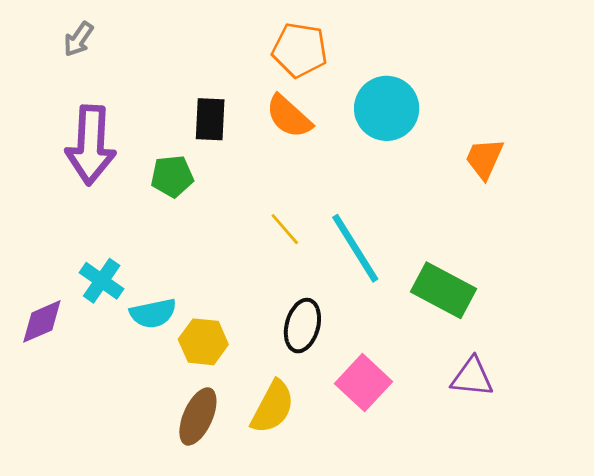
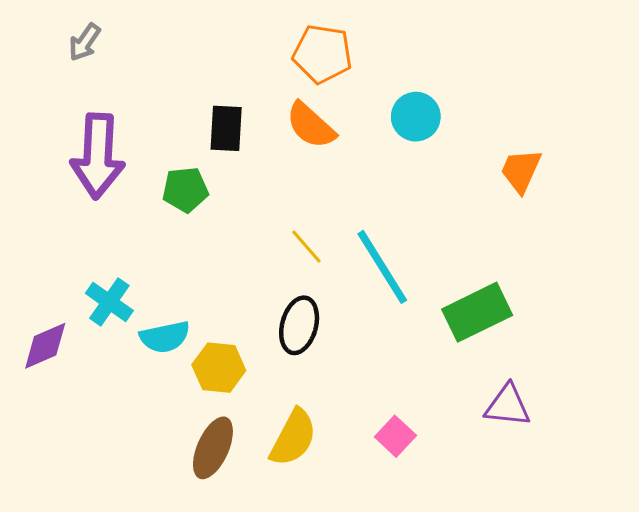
cyan circle: (387, 108) -> (416, 117), size x0.7
green rectangle: (444, 290) -> (477, 312), turned -54
black ellipse: (302, 326) -> (299, 325), moved
pink square: (364, 383) -> (395, 436), moved, size x0.7

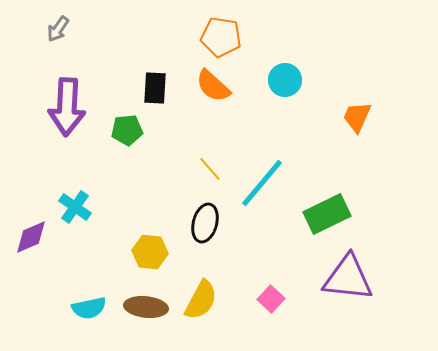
cyan line: (382, 267) -> (262, 183), turned 72
cyan semicircle: (165, 337) -> (89, 308), moved
purple triangle: (508, 406) -> (348, 278), size x1.6
brown ellipse: (213, 448) -> (146, 307), turned 72

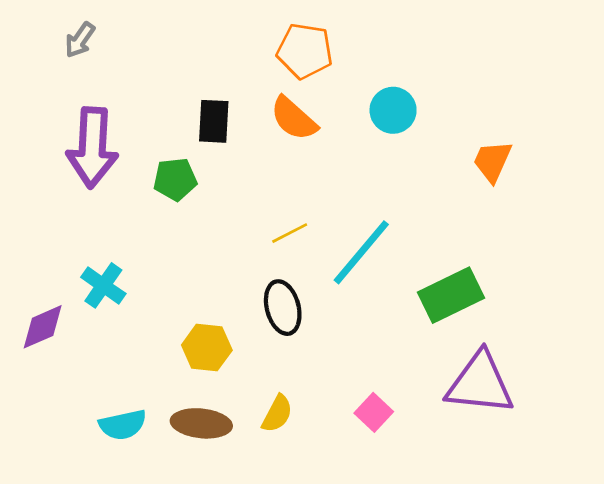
yellow line: (210, 169) -> (290, 233), turned -76
black ellipse: (205, 223) -> (283, 308), turned -30
yellow semicircle: (201, 300) -> (277, 414), size x0.7

